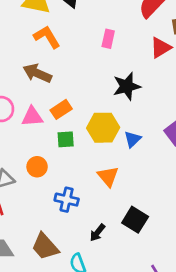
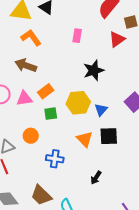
black square: (135, 220) -> (109, 136), moved, turned -30
black arrow: (97, 233) -> (96, 178), moved

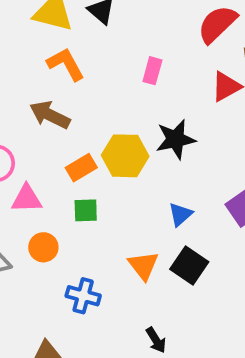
pink triangle: (24, 98) -> (27, 199), moved
yellow hexagon: (78, 103) -> (125, 156), moved
black square: (109, 136) -> (189, 265), turned 30
black arrow: (96, 178) -> (156, 340), turned -72

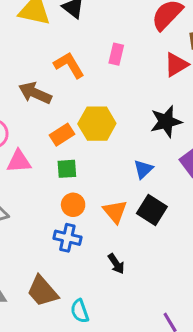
orange L-shape: (66, 64) -> (69, 65), moved
black star: (176, 139) -> (166, 122), moved
orange circle: (43, 247) -> (73, 205), moved
black arrow: (156, 340) -> (116, 264), moved

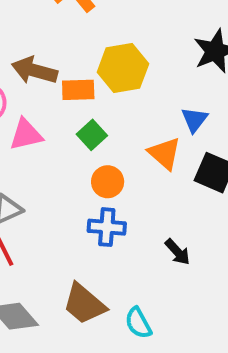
brown arrow: (35, 93) -> (34, 71), moved
orange rectangle: (62, 135) -> (78, 90), turned 40
green square: (67, 169) -> (92, 135), turned -30
orange triangle: (115, 212) -> (164, 153), moved

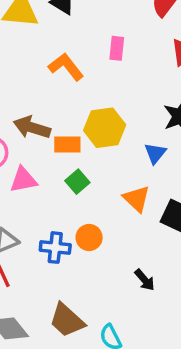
blue triangle: (194, 120) -> (155, 153), moved
orange circle: (108, 182) -> (89, 238), moved
blue cross: (107, 227) -> (55, 248), moved

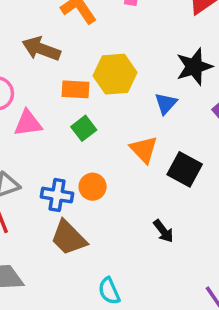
brown arrow: (32, 127) -> (41, 49), moved
black arrow: (145, 280) -> (163, 231), moved
brown trapezoid: (67, 320) -> (69, 238), moved

